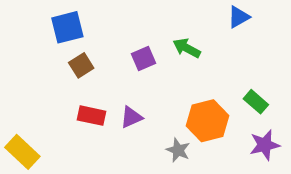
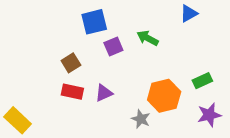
blue square: (67, 27) -> (94, 22), moved
brown square: (81, 65) -> (71, 63), moved
green rectangle: (256, 102) -> (202, 81), turned -66

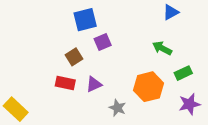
green arrow: (148, 38) -> (162, 48), moved
brown square: (71, 63) -> (74, 57), moved
gray star: (141, 119) -> (117, 108), moved

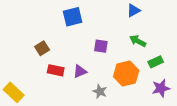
blue triangle: (171, 12) -> (134, 10), moved
purple square: (103, 42) -> (101, 46), moved, turned 32
brown square: (74, 57) -> (42, 48), moved

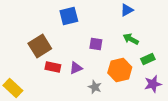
brown square: (42, 48) -> (40, 46), size x1.6

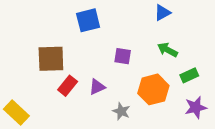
brown square: (40, 46) -> (51, 59), turned 30
red rectangle: (53, 67) -> (68, 86), turned -63

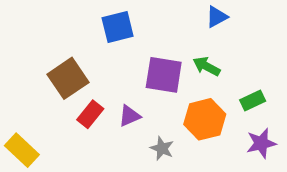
green arrow: (167, 50) -> (206, 66), moved
purple square: (123, 56) -> (164, 75), size x1.6
brown square: (51, 59) -> (68, 78), turned -32

